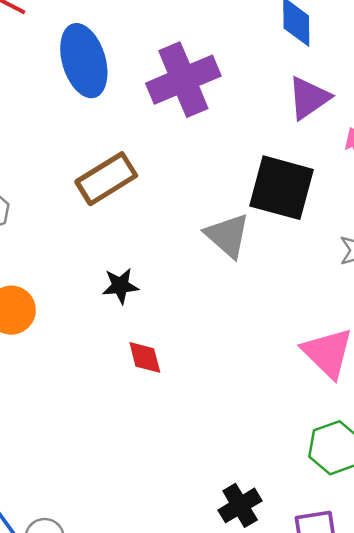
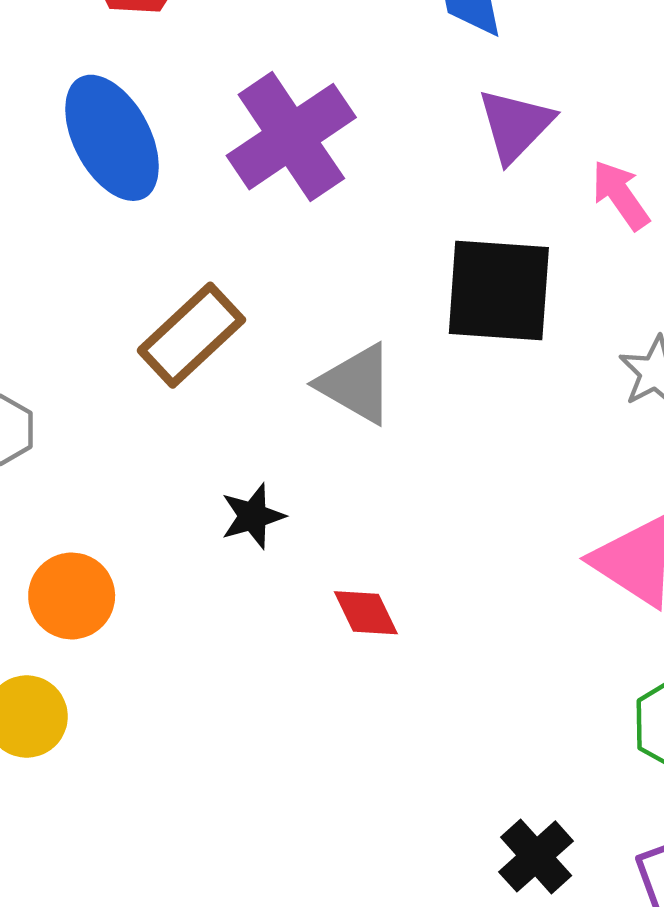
gray triangle: (228, 235) -> (356, 384), moved
red diamond: (145, 357) -> (366, 613), moved

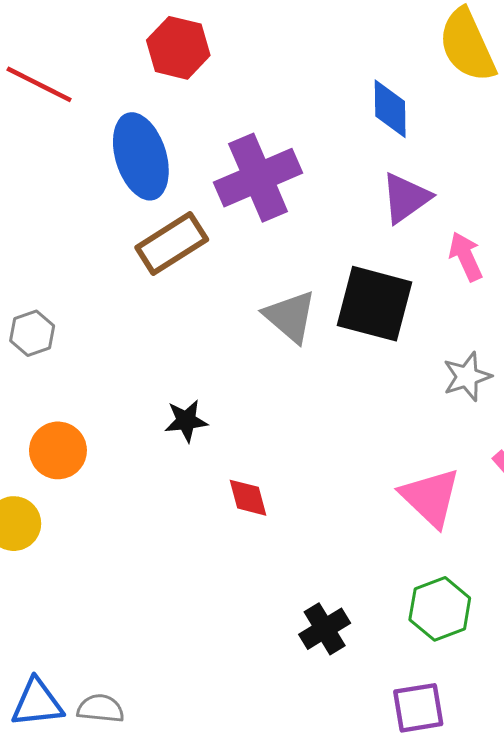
brown rectangle: (191, 335) -> (172, 243), moved
gray triangle: (356, 384) -> (290, 316), moved
black cross: (536, 856) -> (325, 629), moved

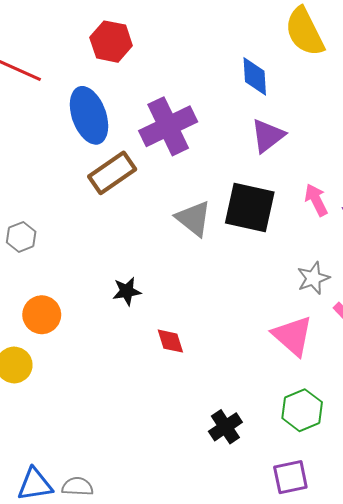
pink arrow: (466, 256) -> (316, 200), moved
gray star: (467, 377) -> (313, 278), moved

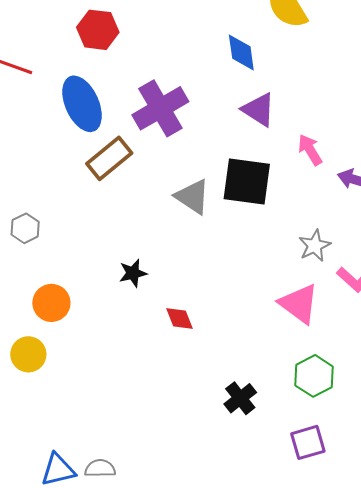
purple triangle: (268, 136) -> (259, 110), turned -45
pink arrow: (316, 200) -> (310, 150), moved

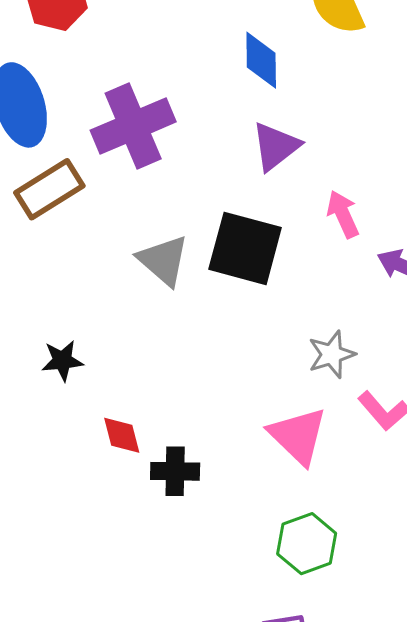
purple triangle: (259, 110) -> (276, 146), turned 42
black cross: (240, 398) -> (175, 471), moved, turned 32

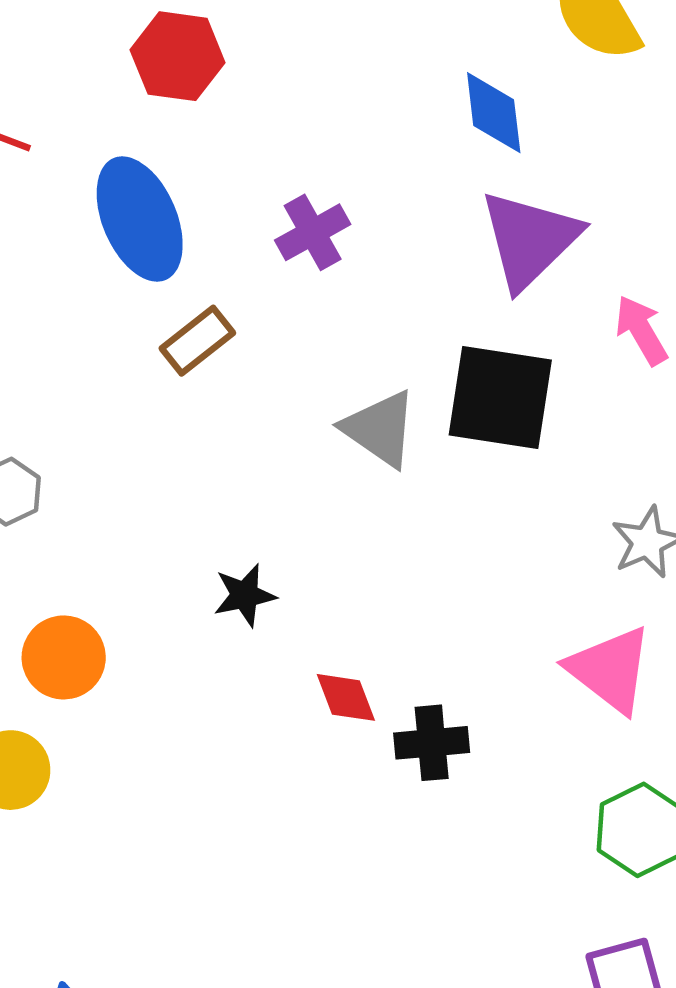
purple cross: (133, 126) -> (313, 232), size x0.6
purple triangle: (276, 146) -> (529, 239), size x1.4
brown rectangle: (49, 189) -> (197, 341), size x0.7

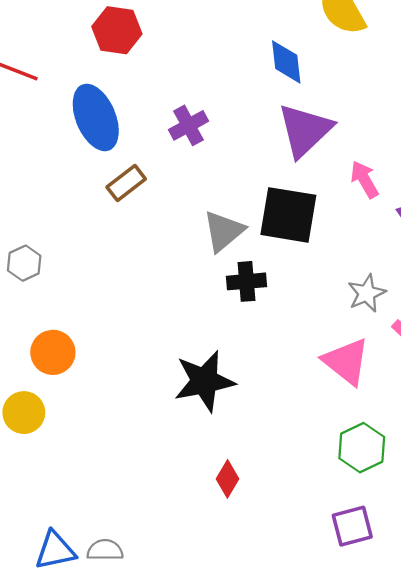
gray triangle: (380, 429) -> (224, 231), turned 45
black star: (245, 595) -> (204, 381), moved, size x1.8
red diamond: (346, 697) -> (227, 479), moved, turned 51
black cross: (432, 743) -> (247, 281), moved

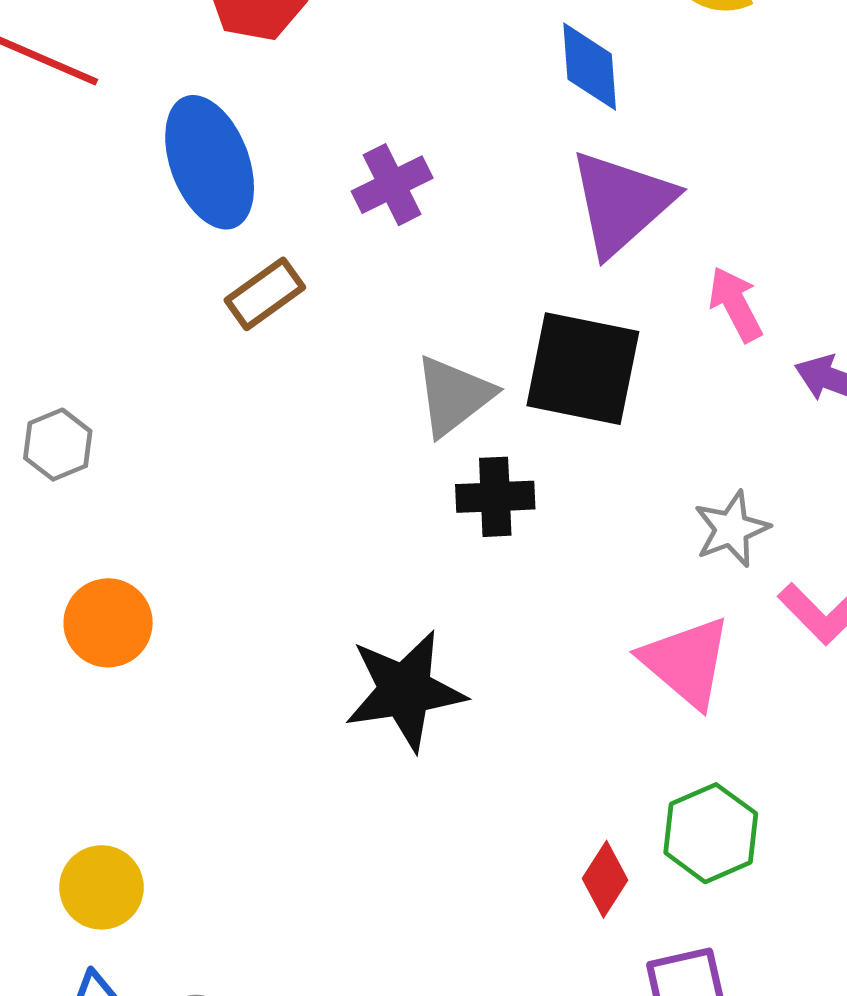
yellow circle: (24, 413) -> (101, 887), moved
red diamond: (227, 479) -> (605, 879), moved

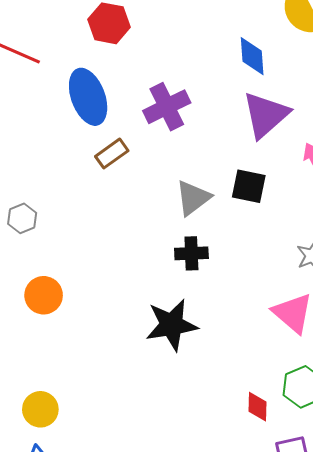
purple cross: (392, 185) -> (167, 107), size x1.4
black square: (583, 369) -> (249, 186), size x0.7
black cross: (495, 497) -> (191, 253), moved
red diamond: (605, 879) -> (257, 407), turned -32

